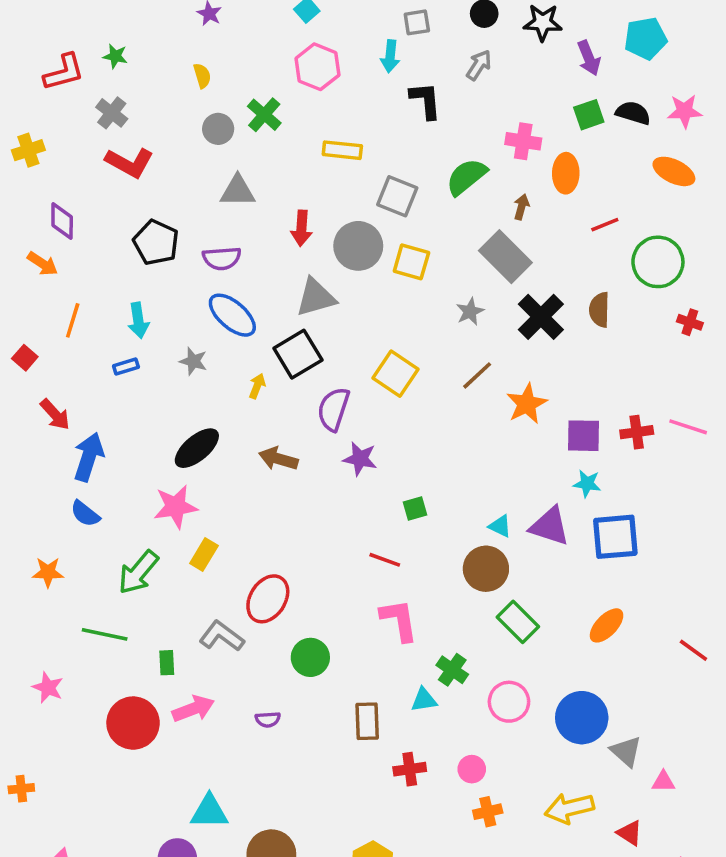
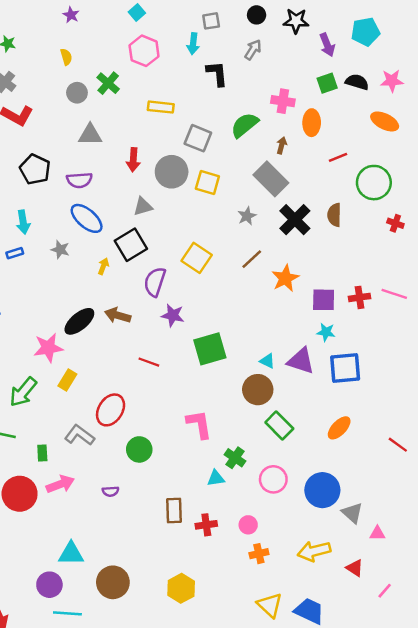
gray triangle: (316, 297) -> (143, 206), size x0.7
black ellipse: (197, 448) -> (79, 321), moved
green square: (415, 508) -> (210, 349), size x2.0
red line: (385, 560) -> (149, 362), moved
brown rectangle: (367, 721) -> (174, 510), moved

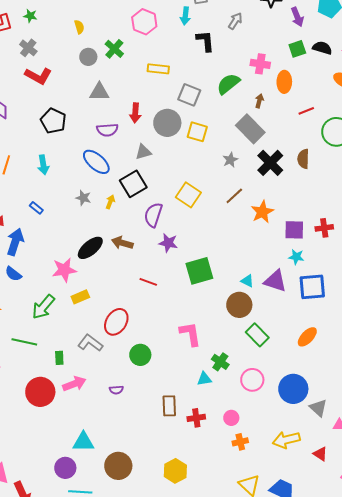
purple semicircle: (79, 180) -> (107, 130), moved
gray star: (60, 250) -> (83, 198), moved
blue rectangle: (15, 253) -> (36, 208), moved, turned 56
yellow rectangle: (67, 380) -> (80, 297), turned 36

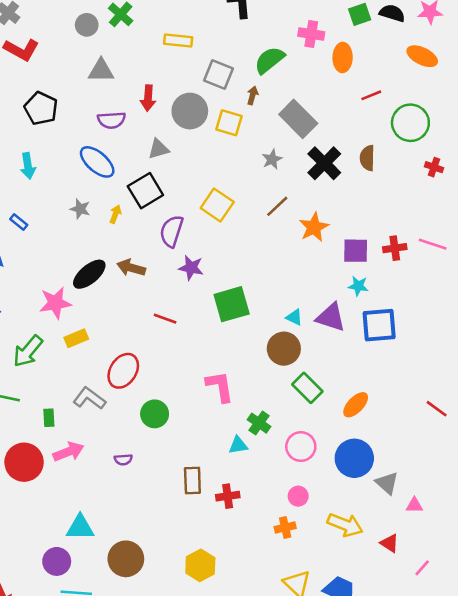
brown arrow: (259, 101) -> (252, 95), moved
orange ellipse: (307, 337) -> (356, 405), moved
pink circle: (231, 418) -> (298, 496), moved
yellow arrow: (286, 440) -> (345, 525), turned -144

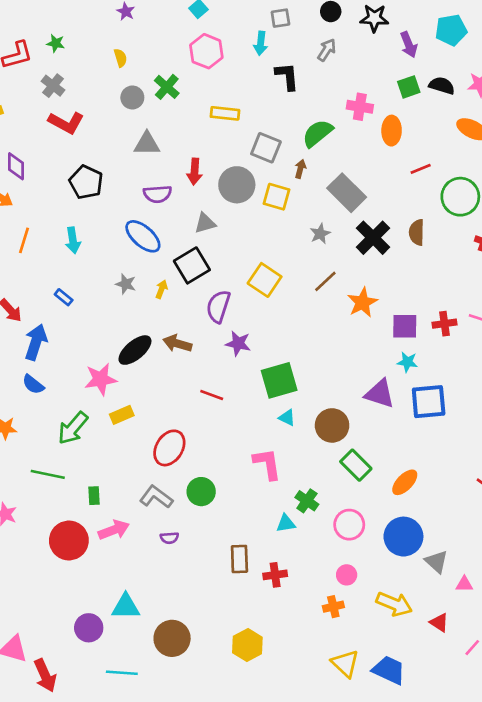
cyan triangle: (294, 317) -> (287, 418), moved
gray L-shape: (89, 398) -> (156, 497), moved
purple circle: (57, 561) -> (89, 628), moved

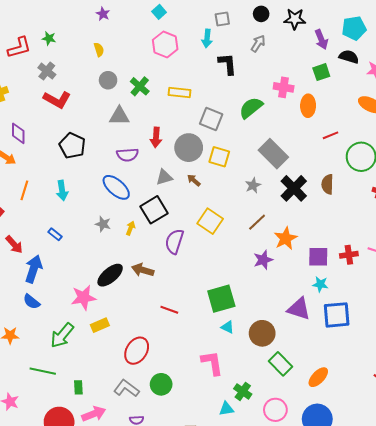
black semicircle: (442, 86) -> (349, 57), moved
green cross: (167, 87) -> (140, 86), moved
brown arrow: (300, 169) -> (194, 180), moved, turned -64
purple star: (238, 343) -> (263, 260), moved, turned -30

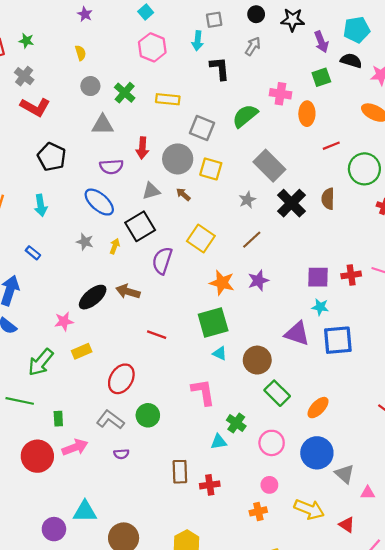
orange star: (286, 238) -> (222, 283), moved, turned -30
pink star: (84, 298) -> (64, 321), size x0.7

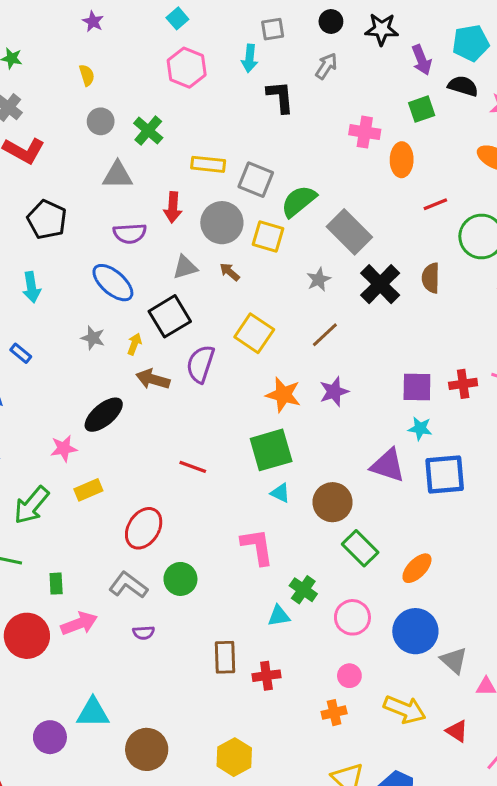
yellow rectangle: (168, 99) -> (208, 164), moved
green semicircle: (245, 116) -> (299, 201), moved
brown arrow: (128, 292) -> (153, 379), moved

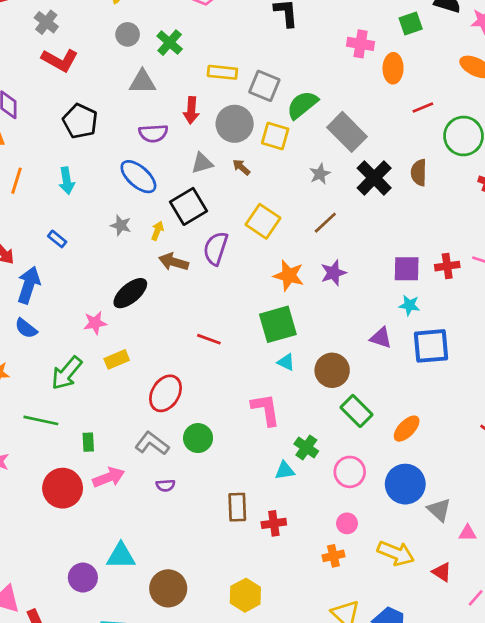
purple triangle: (388, 465) -> (381, 338), size x0.7

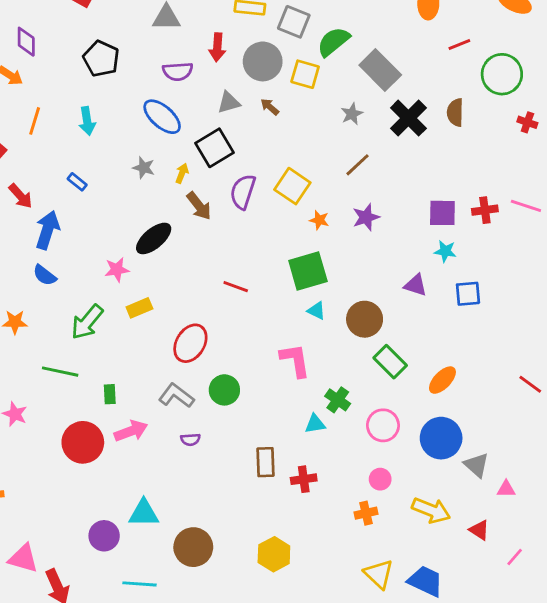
yellow square: (263, 221) -> (292, 186), moved
brown arrow: (174, 262) -> (199, 206), turned -144
orange star: (289, 275) -> (319, 220), size x0.6
blue square: (431, 346) -> (468, 294), size x0.7

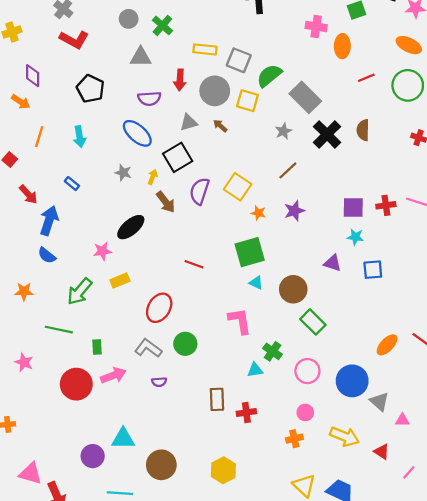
green circle: (502, 74) -> (408, 85), moved
orange ellipse: (442, 380) -> (387, 345), moved

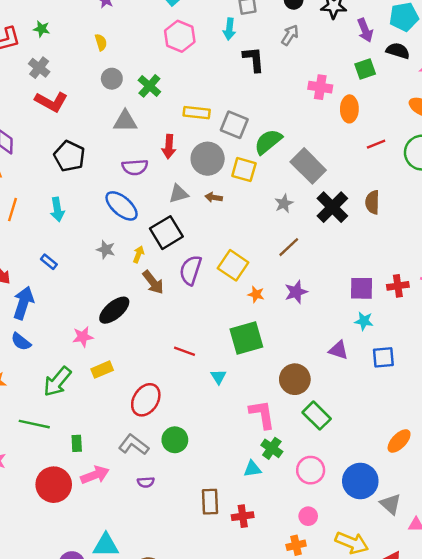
brown arrow: (220, 126) -> (214, 197), turned -32
cyan triangle: (256, 283) -> (218, 377), moved, turned 32
pink L-shape: (240, 321) -> (262, 414), moved

